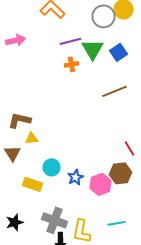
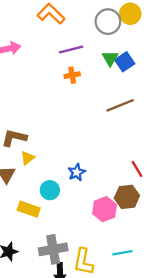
green triangle: (92, 49) -> (110, 58), moved, size x0.7
yellow triangle: (32, 138) -> (28, 158), turned -32
blue star: (76, 177) -> (77, 172), moved
gray cross: (54, 220) -> (53, 249), turned -30

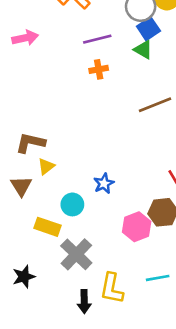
green triangle: (110, 58) -> (143, 50), turned -30
blue square: (125, 62) -> (148, 29), moved
gray cross: (53, 249) -> (76, 254), moved, turned -36

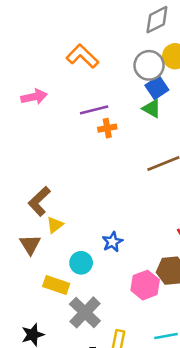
purple line: (97, 39) -> (94, 110), moved
brown L-shape: (30, 143) -> (39, 201), turned -56

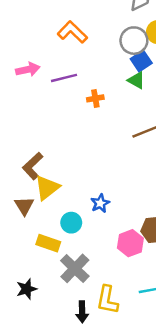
purple line: (94, 110) -> (64, 78), moved
yellow triangle: (55, 225) -> (47, 188), size x1.6

